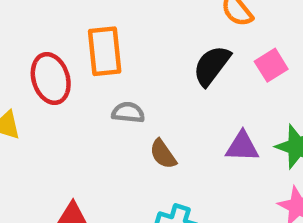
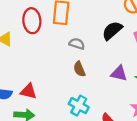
gray semicircle: (128, 113) -> (77, 44), moved

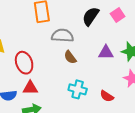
red ellipse: (32, 21) -> (24, 63), moved
gray semicircle: (77, 44) -> (62, 36), size x1.5

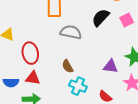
purple triangle: (106, 52) -> (111, 66), moved
brown semicircle: (70, 57) -> (68, 66), moved

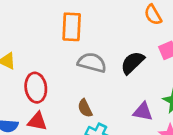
black semicircle: (101, 18) -> (132, 63), moved

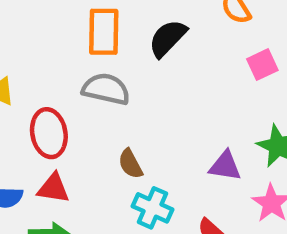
gray semicircle: (92, 63) -> (106, 89), moved
black semicircle: (132, 63) -> (168, 38), moved

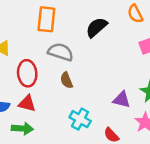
orange rectangle: (104, 32) -> (46, 19), moved
brown semicircle: (130, 164) -> (67, 80), moved

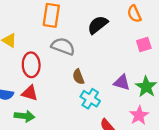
brown semicircle: (67, 80) -> (78, 77), moved
purple triangle: (122, 100) -> (122, 82), moved
cyan cross: (80, 119) -> (90, 99), moved

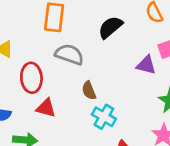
purple triangle: (122, 82) -> (146, 65), moved
red triangle: (30, 93) -> (46, 108), moved

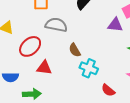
red ellipse: (31, 78) -> (30, 46), turned 60

